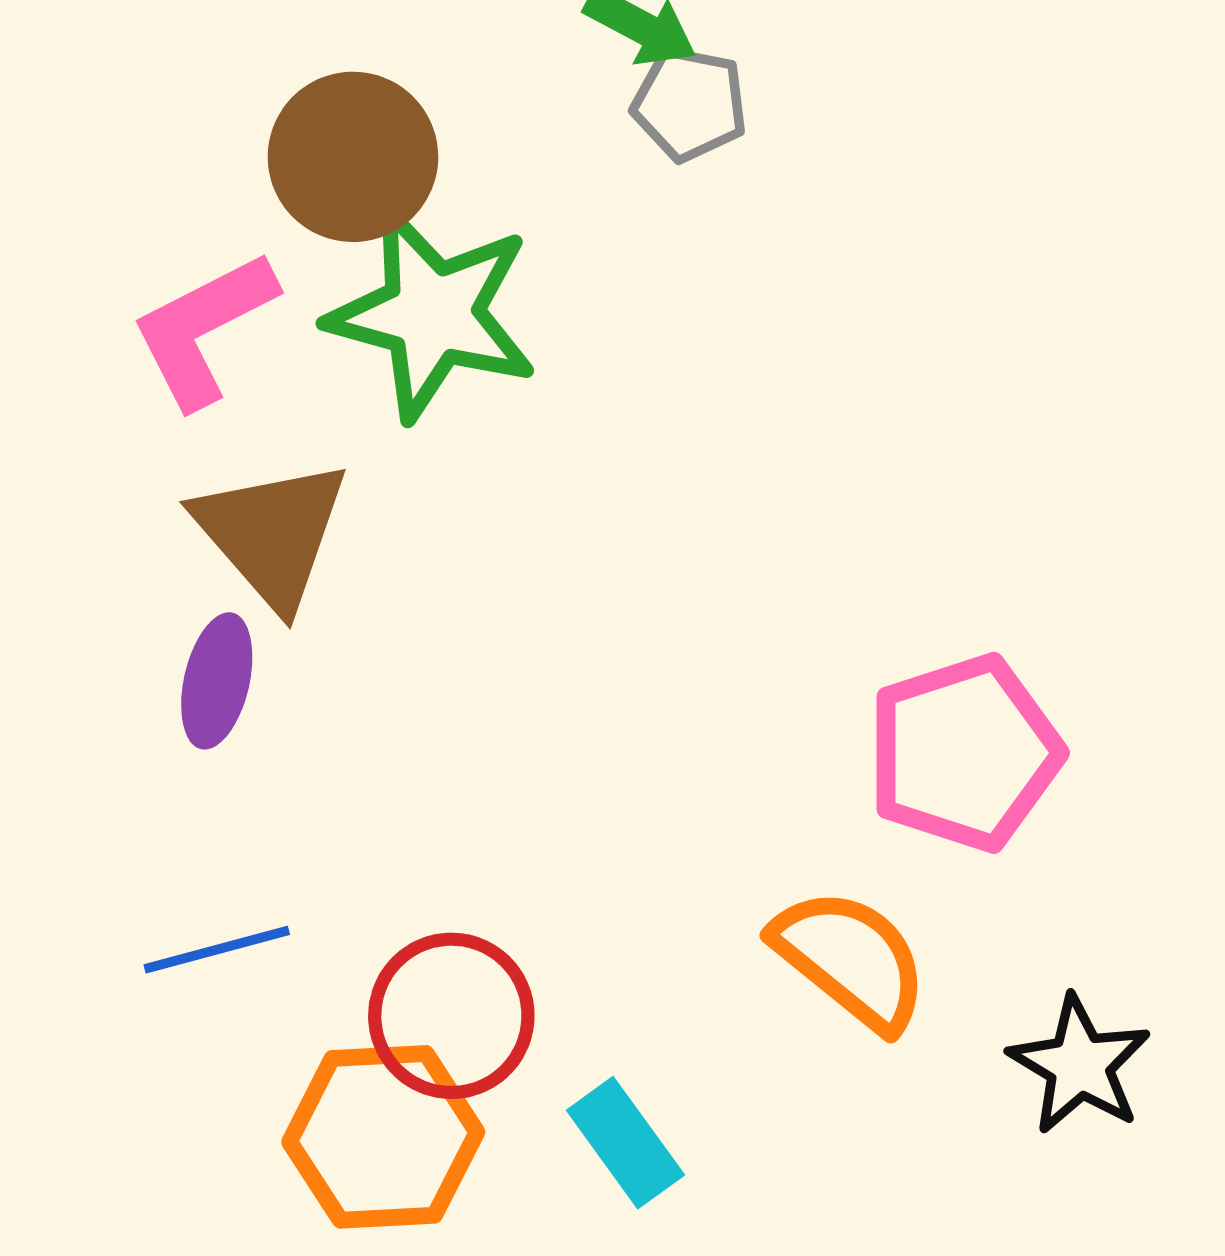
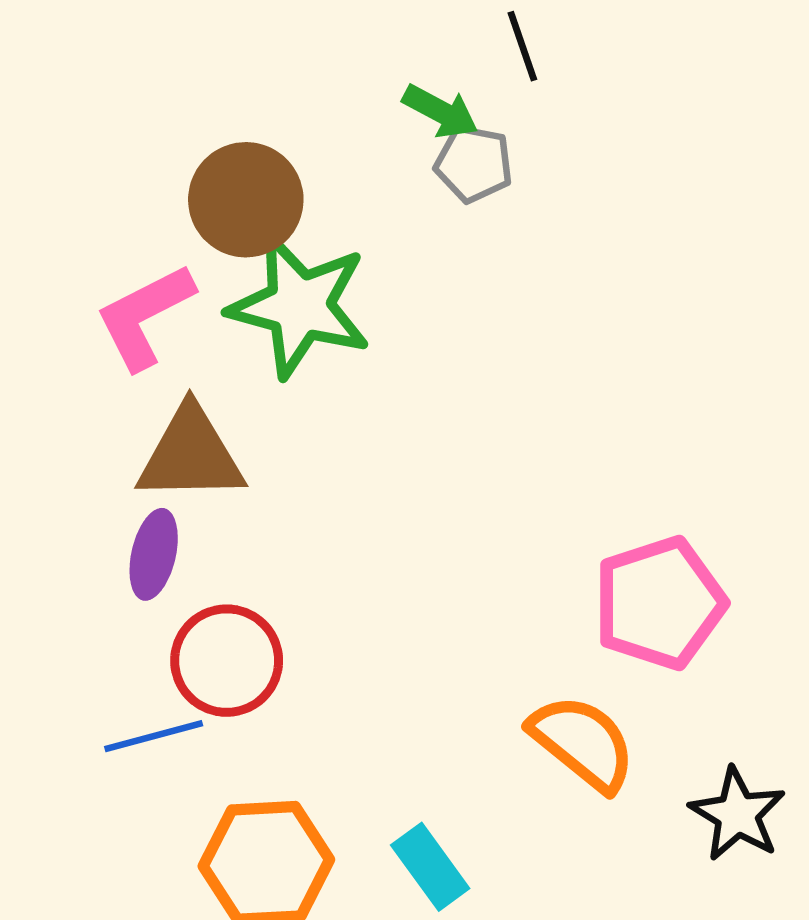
brown triangle: (272, 533) -> (191, 455), turned -50
red circle: (451, 1016) -> (227, 661), moved

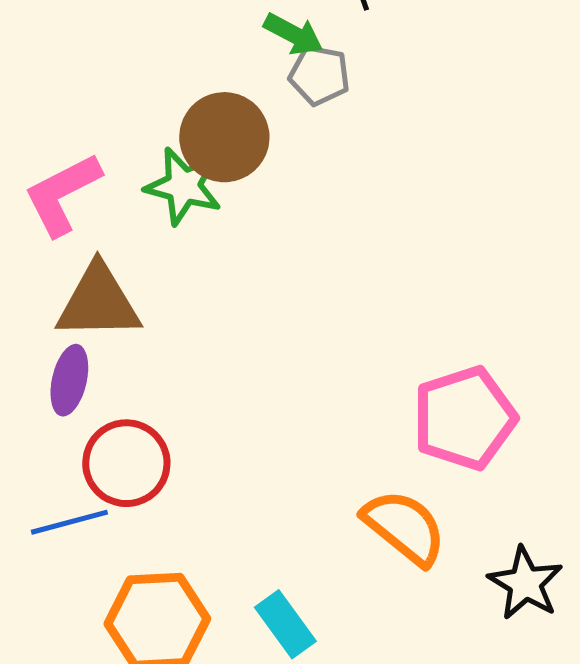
brown circle: (246, 200) -> (224, 137), moved
green star: (300, 306) -> (183, 186), size x0.7

